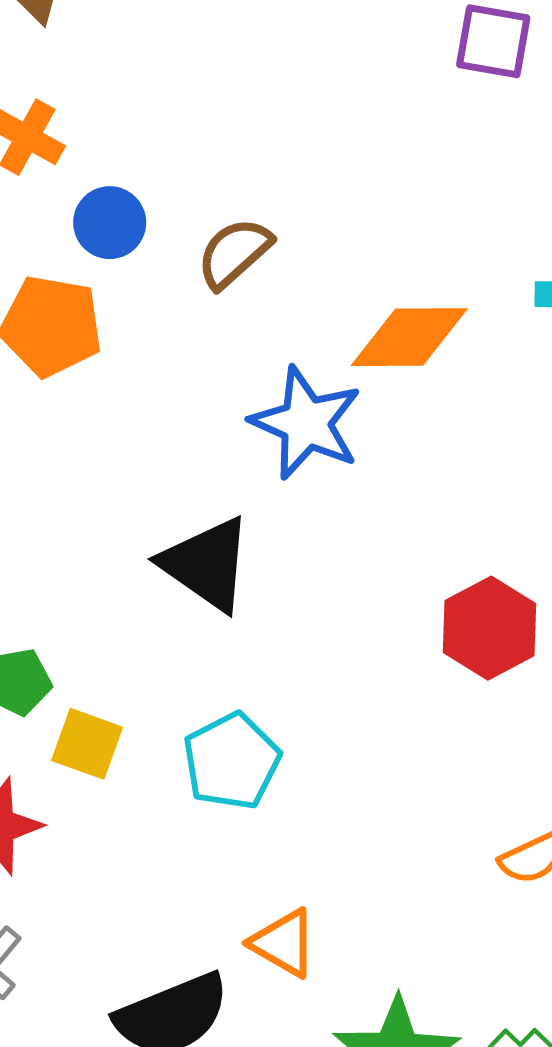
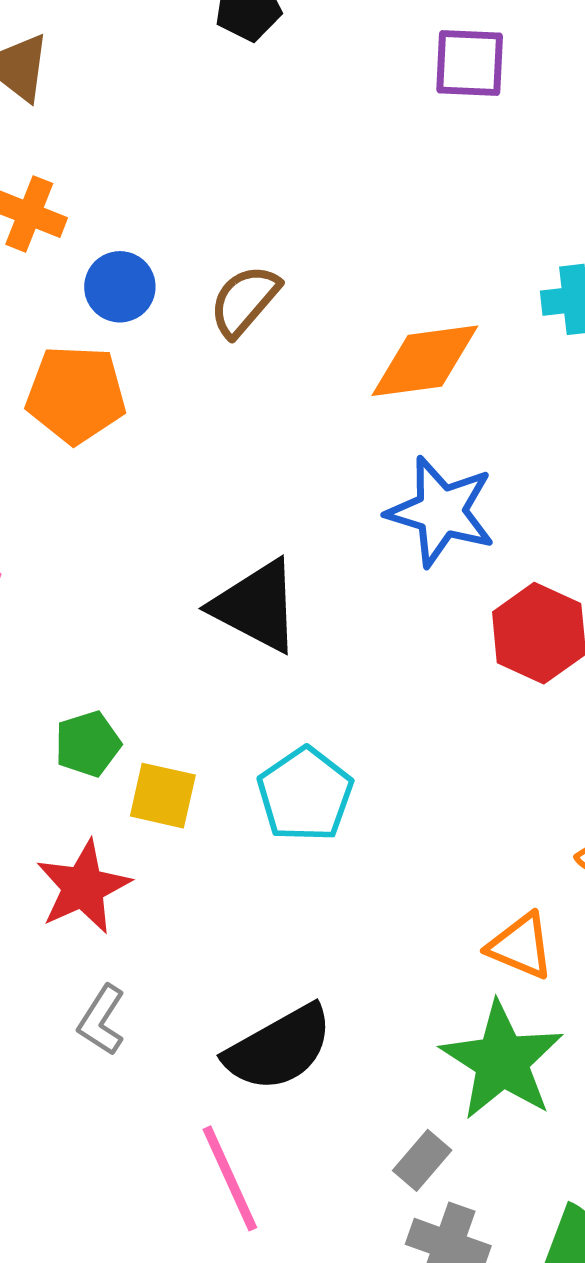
blue star: (306, 423) -> (441, 512), moved
orange triangle: (283, 943) -> (521, 946), moved

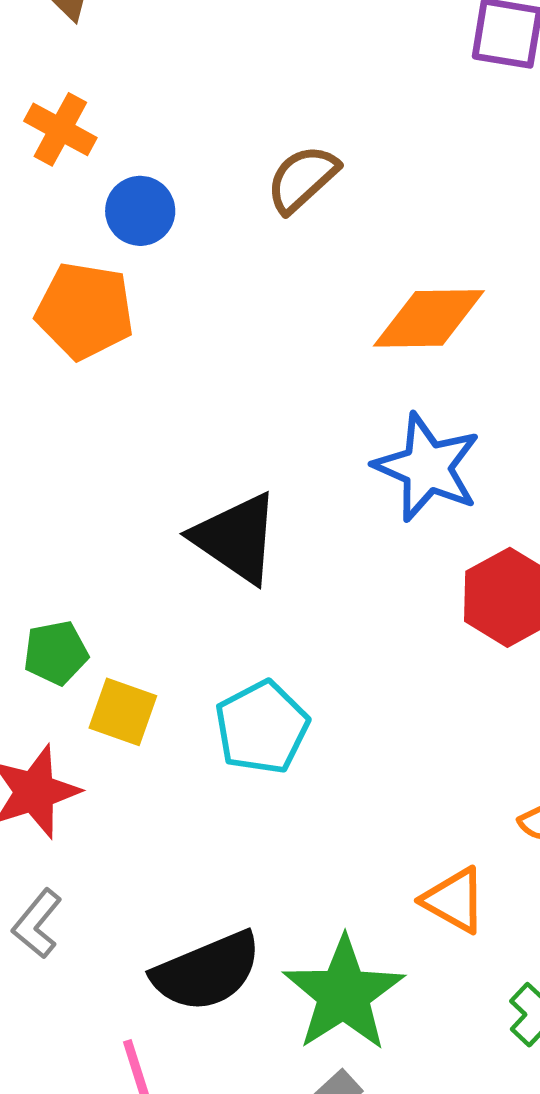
brown semicircle: (244, 301) -> (302, 179), moved
green star: (502, 1061) -> (344, 994), moved

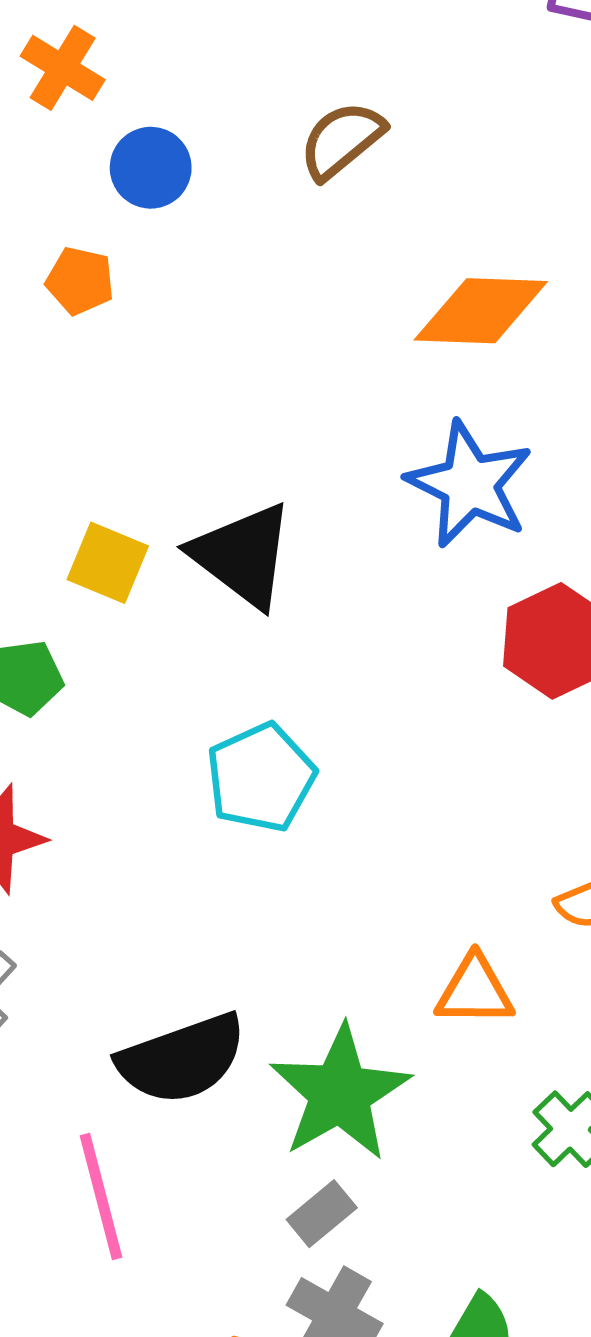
orange pentagon: (85, 311) -> (80, 281), size x0.6
yellow square: (123, 712) -> (108, 563), moved
orange triangle: (454, 900) -> (475, 991), turned -32

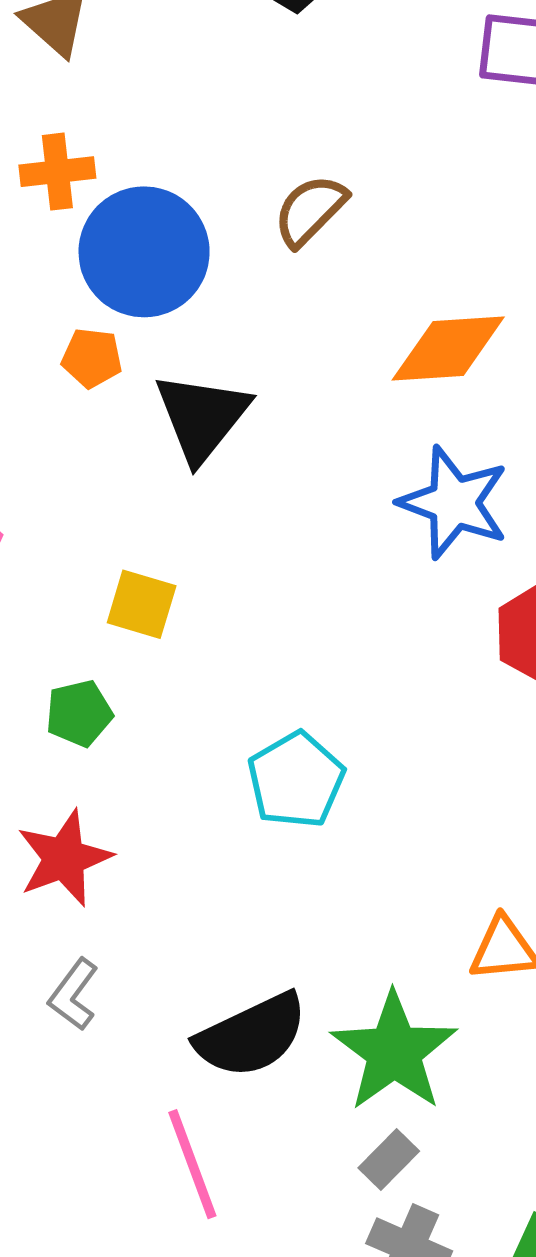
orange cross: (63, 68) -> (57, 172), turned -32
blue circle: (151, 168) -> (144, 252), size x1.8
black triangle: (243, 555) -> (202, 417), moved, turned 37

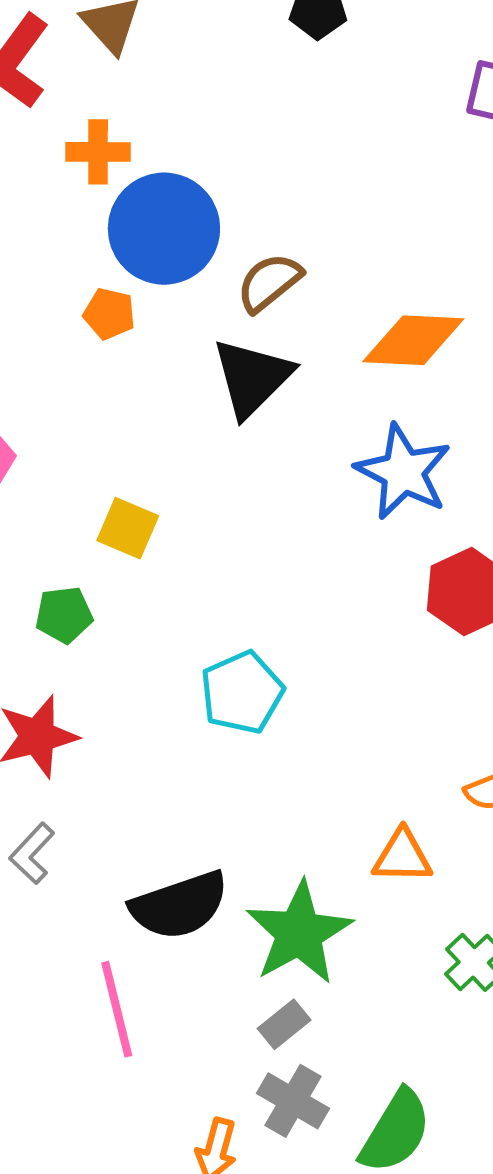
brown semicircle: (310, 210) -> (269, 282), moved
black triangle: (202, 417) -> (252, 378), moved

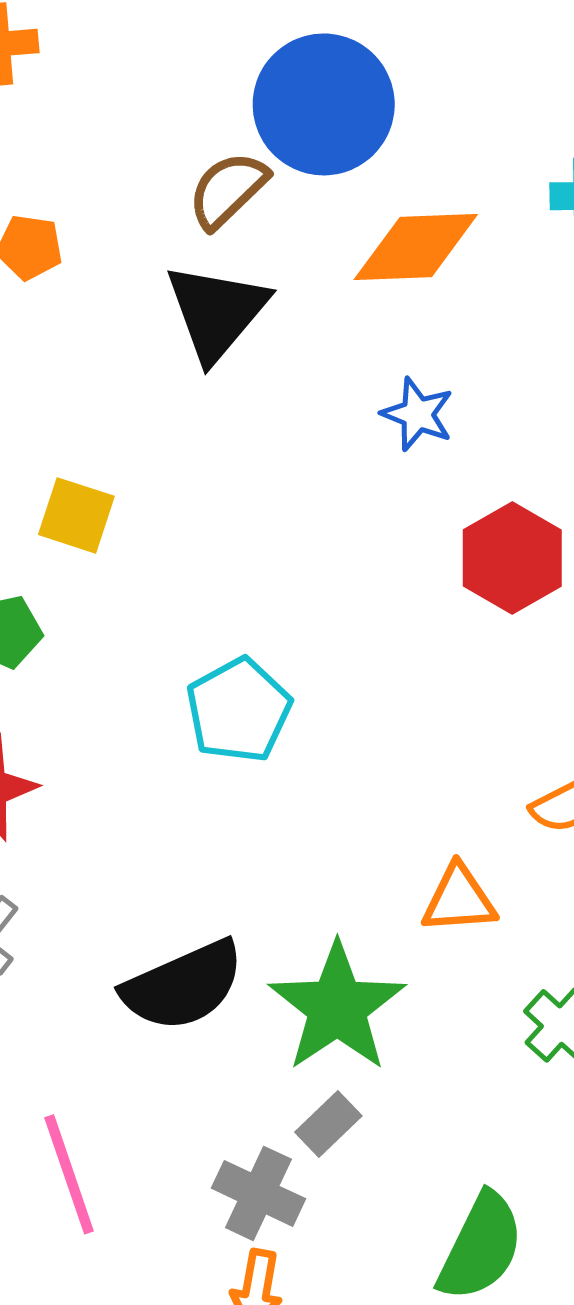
blue circle: (164, 229) -> (324, 104), moved
blue star: (403, 472) -> (418, 414), size x0.6
pink line: (117, 1009) -> (69, 1174), moved
gray cross: (293, 1101) -> (258, 1193), moved

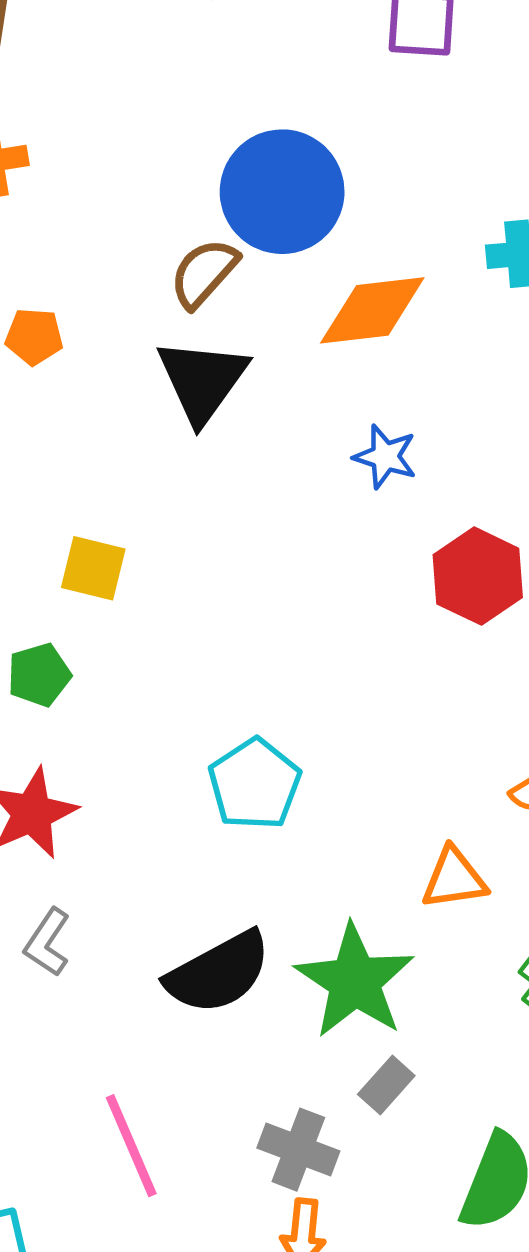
cyan pentagon: (239, 710) -> (255, 784), moved
gray rectangle: (328, 1124) -> (386, 1085), moved

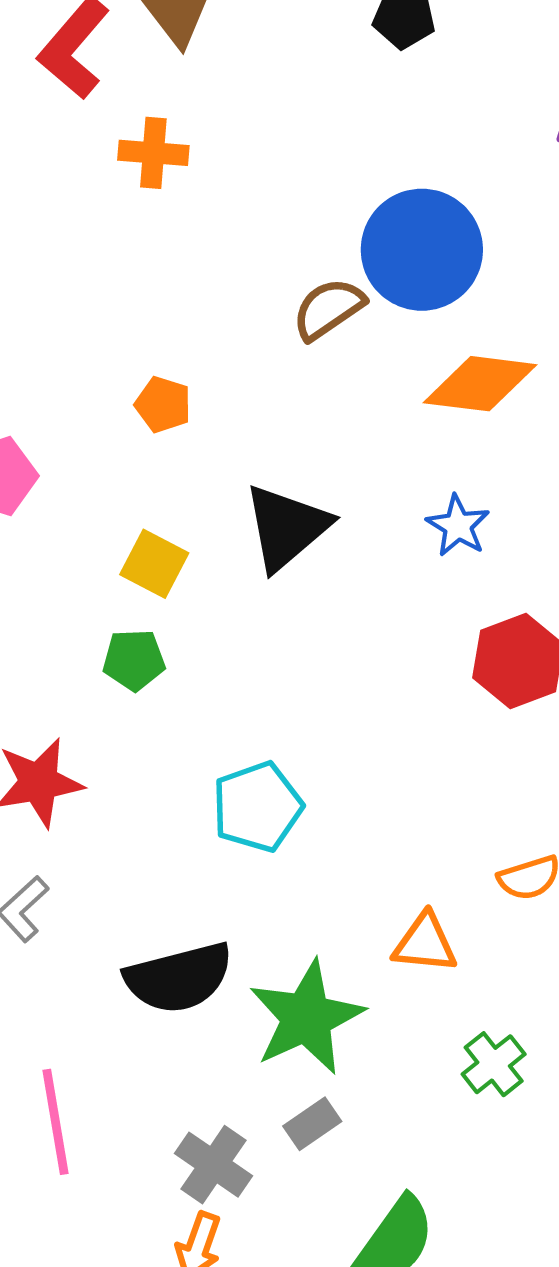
orange pentagon: (34, 337) -> (163, 405), moved
black triangle: (202, 381) -> (286, 527), moved
green pentagon: (39, 675) -> (134, 660), moved

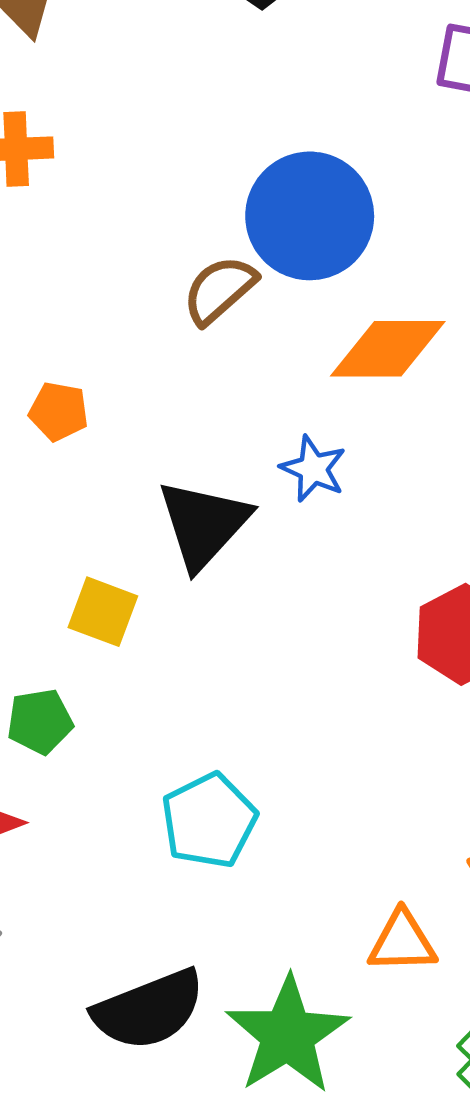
blue star: (458, 526) -> (313, 469), moved
yellow square: (154, 564) -> (103, 612), moved
green pentagon: (134, 660) -> (40, 721), moved

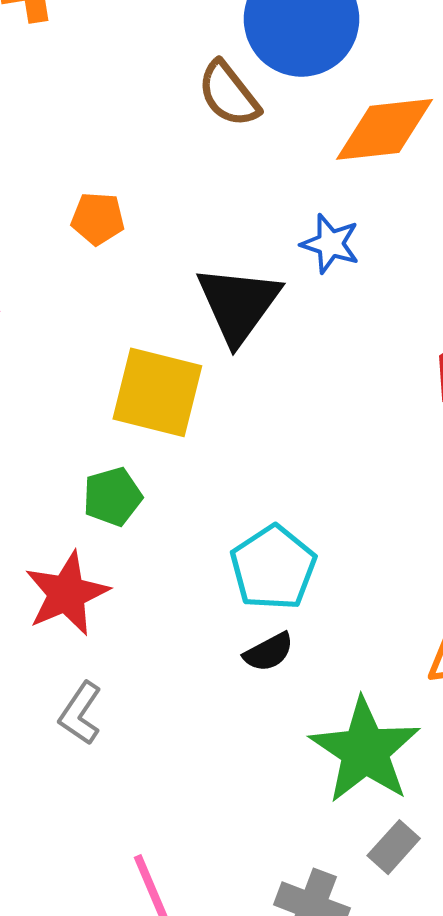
brown semicircle: (219, 290) -> (229, 94), turned -80
yellow square: (103, 612) -> (157, 392), size x1.5
black semicircle: (149, 1010) -> (269, 652), moved, size x0.5

